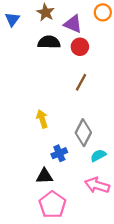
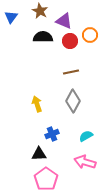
orange circle: (103, 12) -> (90, 35), moved
brown line: (81, 82) -> (71, 72), turned 49
gray diamond: (83, 133) -> (73, 101), moved

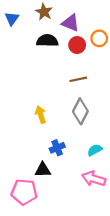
pink pentagon: (46, 179) -> (24, 192), moved, turned -30

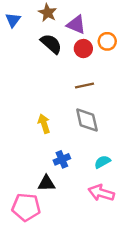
black semicircle: (47, 41) -> (51, 44), turned 40
gray diamond: (80, 111) -> (87, 120), turned -40

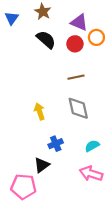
purple triangle: (76, 25) -> (79, 22), moved
black triangle: (46, 183) -> (42, 165), turned -35

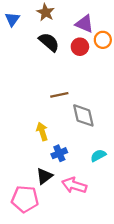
brown line: (76, 77) -> (59, 95), moved
yellow arrow: (40, 111) -> (42, 131), moved
pink arrow: (91, 174) -> (74, 185), moved

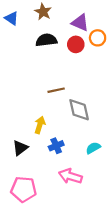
blue triangle: (12, 19) -> (12, 18), turned -32
black semicircle: (49, 42) -> (46, 40), turned -48
yellow arrow: (42, 131) -> (40, 125), turned 35
black triangle: (44, 176) -> (20, 148), moved

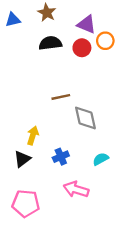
blue triangle: (12, 18) -> (13, 20), turned -48
yellow arrow: (40, 125) -> (33, 136), moved

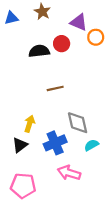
black semicircle: (50, 43) -> (39, 51), moved
red circle: (82, 48) -> (62, 44), moved
gray diamond: (85, 118) -> (78, 123), moved
blue cross: (61, 157) -> (55, 143), size x1.5

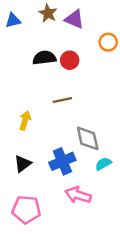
purple triangle: (79, 22) -> (74, 19), moved
red circle: (62, 44) -> (70, 60), moved
yellow arrow: (30, 124) -> (25, 120), moved

